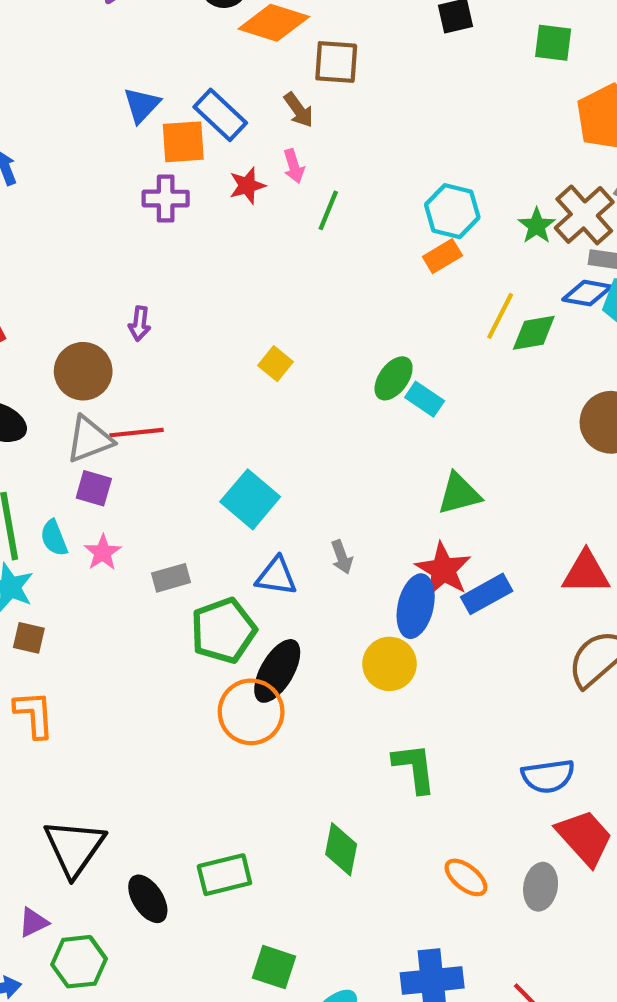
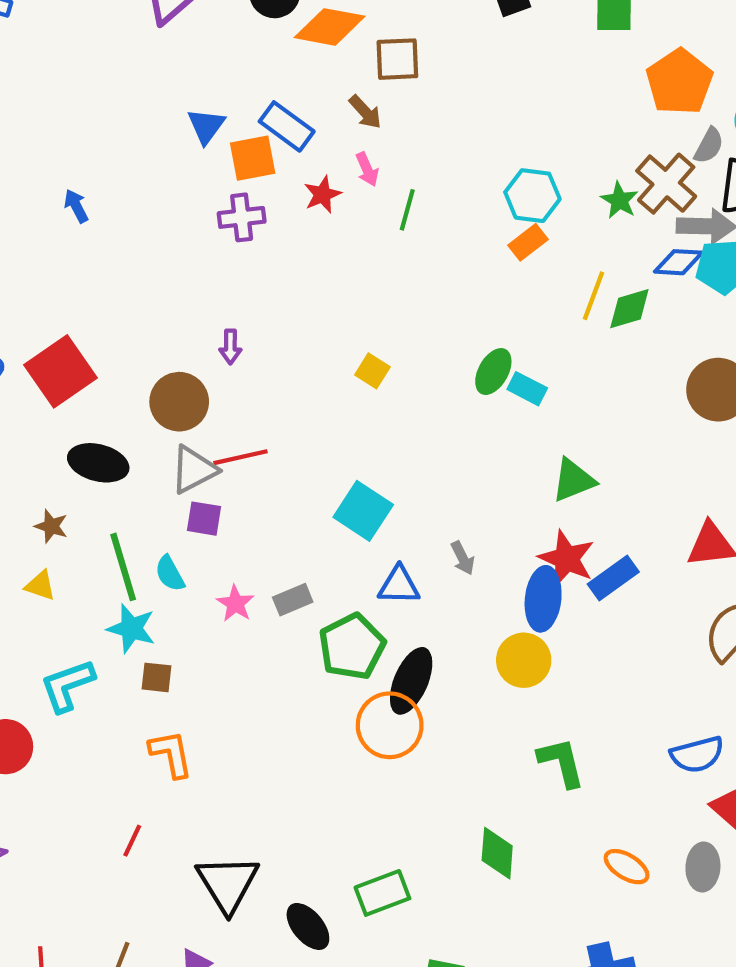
pink star: (103, 552) -> (235, 604), moved

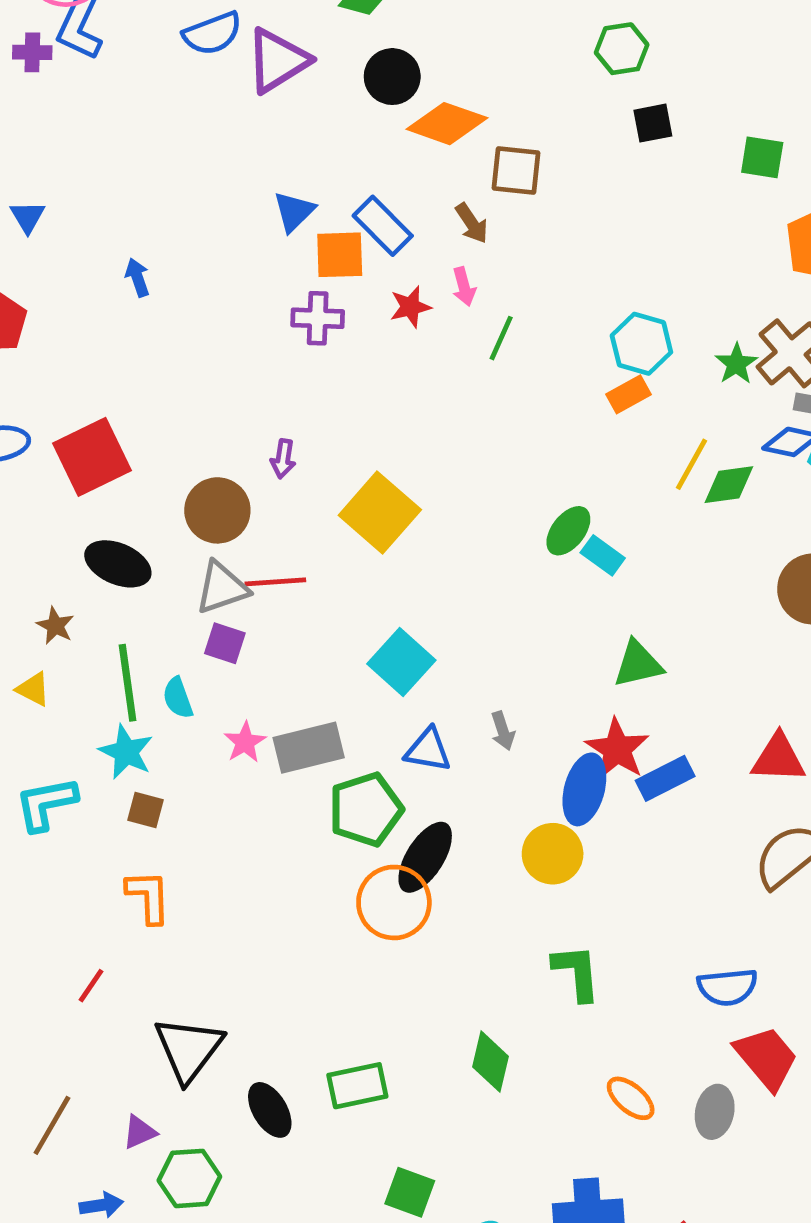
yellow square: (372, 371) -> (380, 513), moved, size x2.0
gray rectangle: (293, 600) -> (309, 748), size x1.6

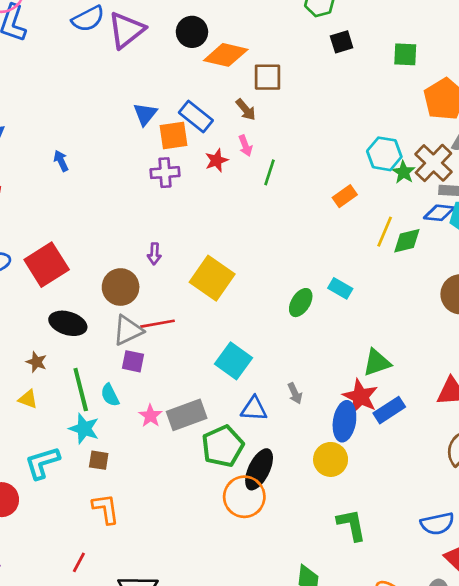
cyan hexagon: (641, 344) -> (384, 154), moved
green ellipse: (568, 531) -> (301, 303), moved
green triangle: (638, 664) -> (377, 363), moved

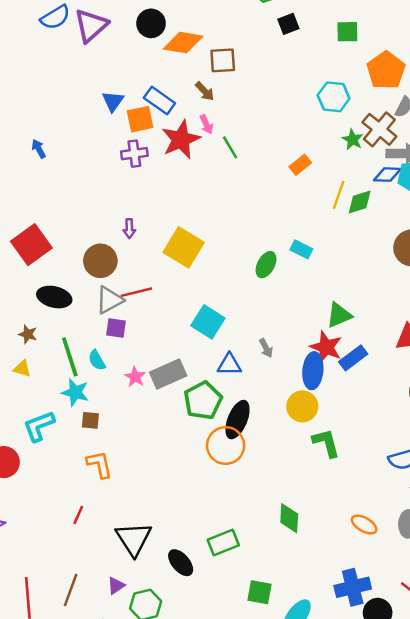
cyan hexagon: (384, 154) -> (334, 97), moved
red star: (217, 160) -> (181, 139), size x1.8
green line: (270, 172) -> (230, 147), turned -45
green L-shape: (351, 525) -> (326, 443), moved

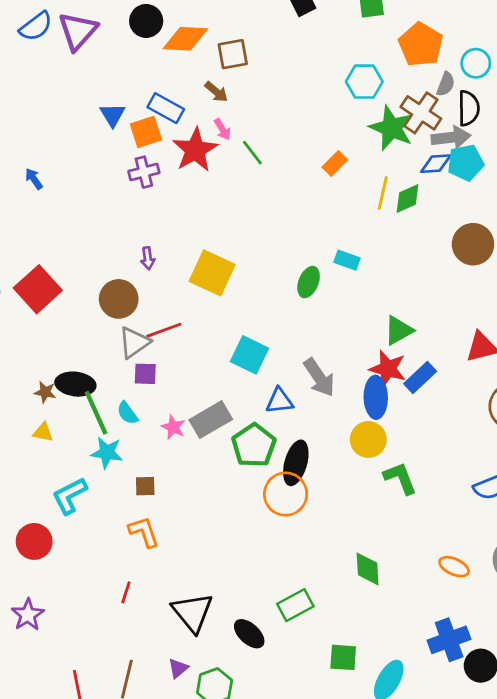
green star: (353, 140) -> (391, 128), size x1.8
black ellipse: (54, 297) -> (75, 384), moved
gray arrow: (266, 348) -> (319, 377), size x1.8
brown square: (90, 420) -> (145, 486), moved

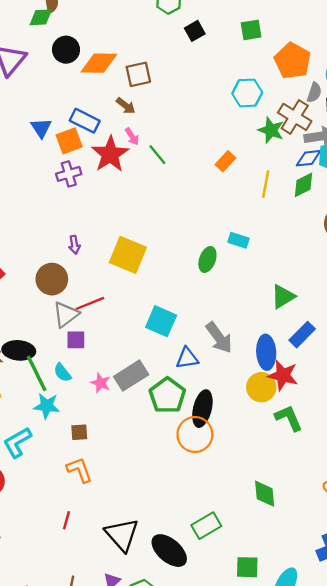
green star: (391, 128) -> (271, 130), size x0.7
green diamond: (408, 198) -> (303, 185), moved
red star: (388, 369) -> (283, 375), moved
black ellipse: (249, 634) -> (169, 551), size x1.4

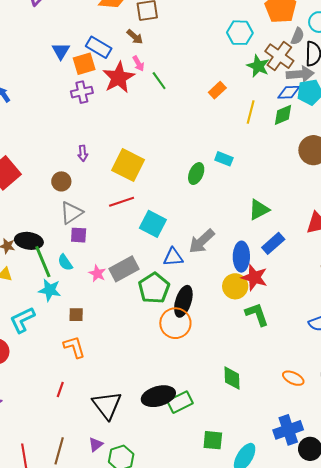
brown circle: (52, 279) -> (61, 181), size x0.7
red line: (90, 303) -> (122, 202), moved
gray arrow: (219, 338) -> (202, 241), turned 80
black ellipse: (169, 551) -> (158, 396), moved, turned -60

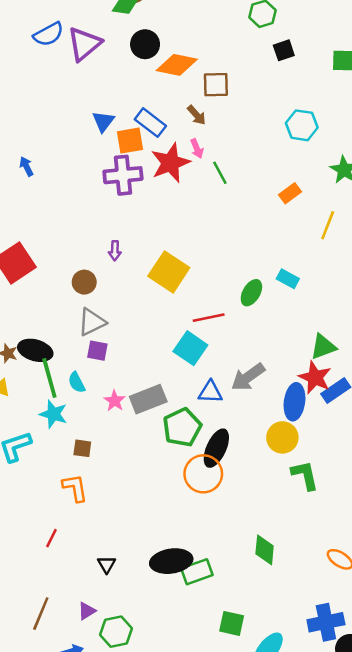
cyan hexagon: (240, 33) -> (302, 125), moved
purple cross: (82, 92) -> (123, 175), size x1.4
red line: (122, 202) -> (209, 318), moved
red star: (254, 277) -> (315, 377), moved
black triangle: (107, 405) -> (107, 564), size x0.5

